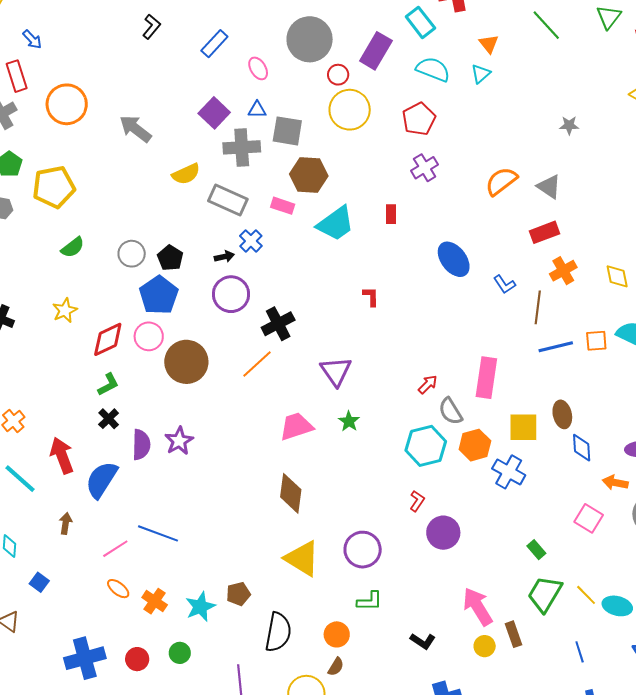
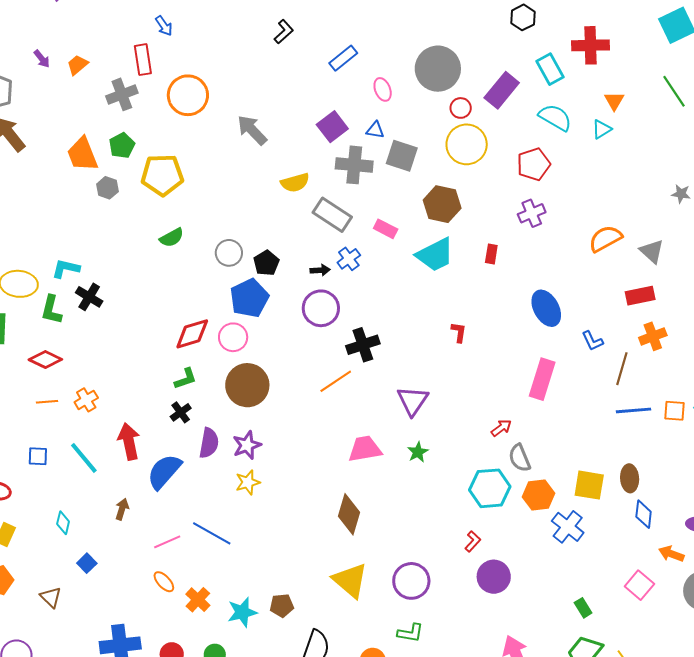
brown hexagon: (309, 175) -> (442, 204), moved
yellow star: (65, 310) -> (248, 482), moved
brown circle: (186, 362) -> (247, 385), moved
pink rectangle: (486, 378) -> (542, 379), moved

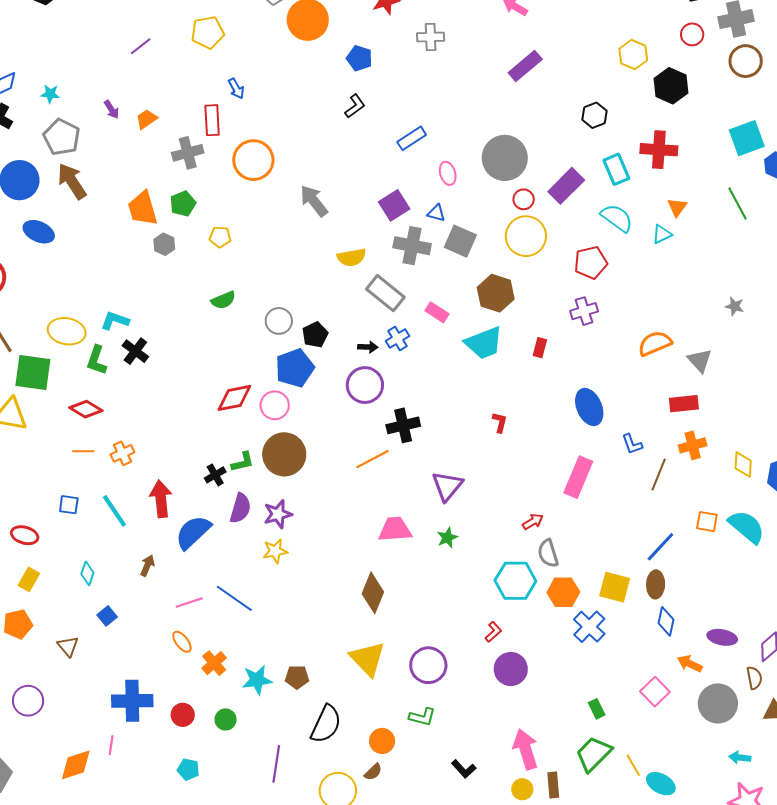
yellow pentagon: (162, 175) -> (220, 237), size x0.5
green L-shape: (186, 379) -> (243, 462), moved
blue line: (634, 410) -> (660, 547), moved, turned -48

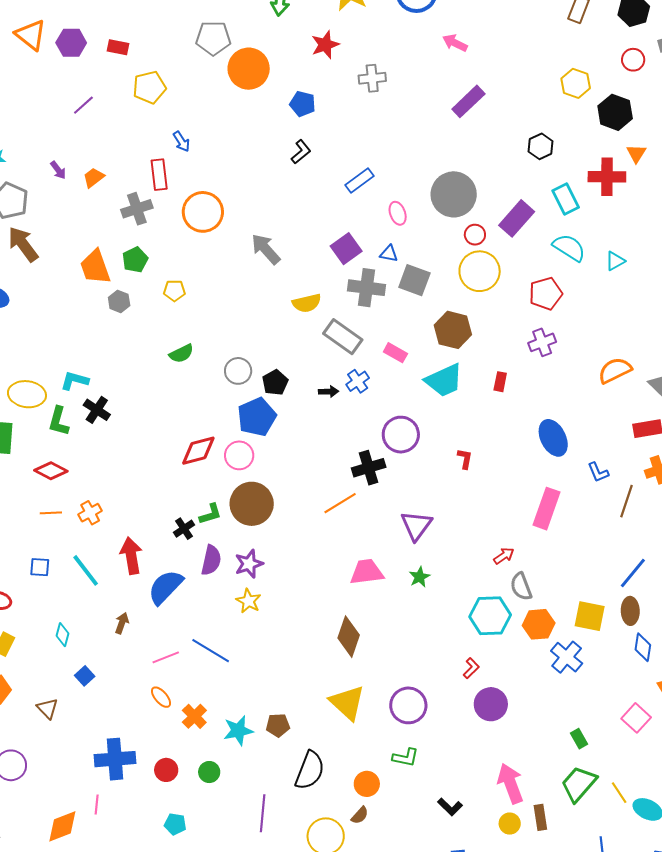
orange triangle: (677, 207) -> (636, 153), moved
purple circle: (365, 385) -> (401, 435), moved
yellow star: (275, 551) -> (248, 601), turned -30

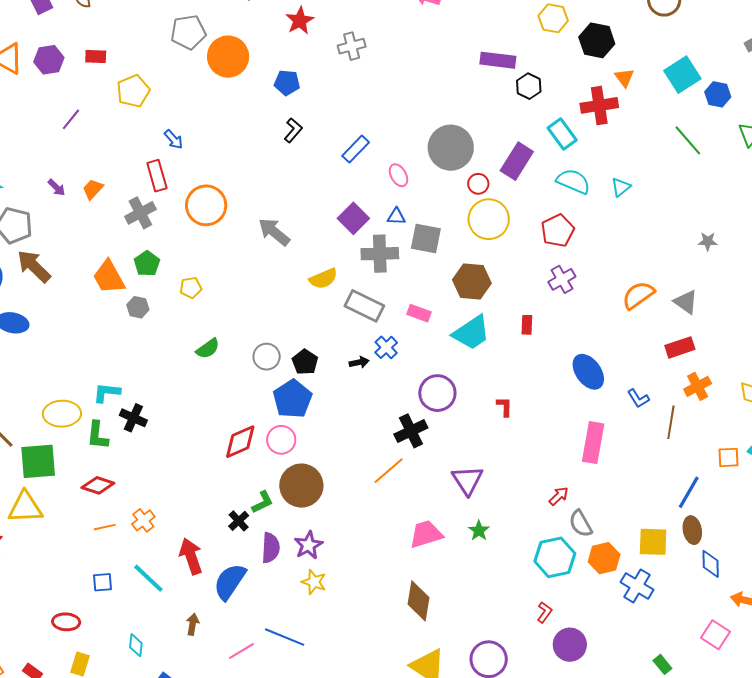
purple rectangle: (468, 101) -> (498, 60), moved, turned 60

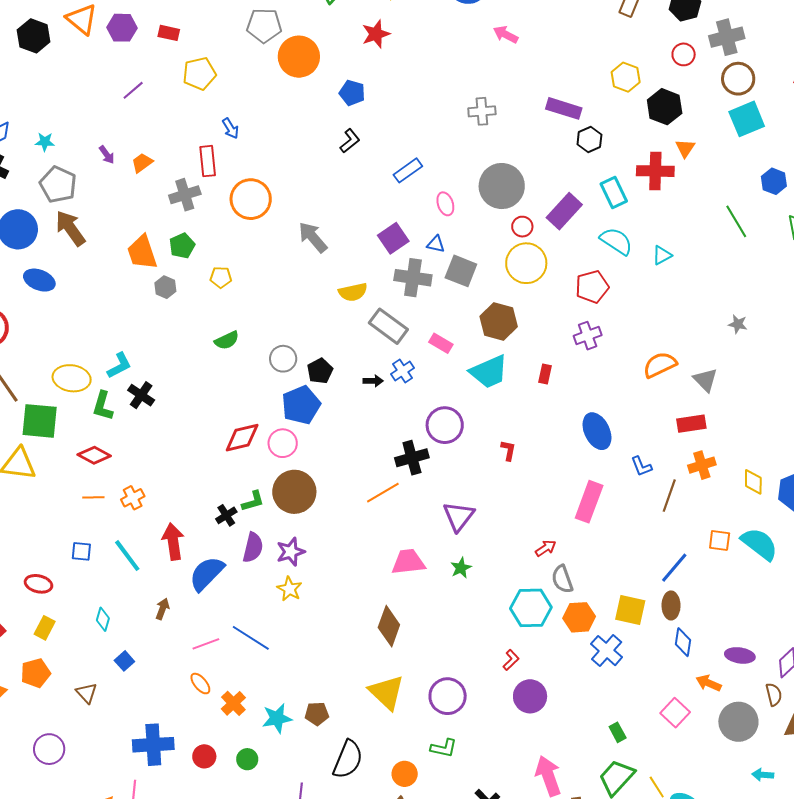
gray cross: (352, 46) -> (482, 111), moved
cyan square: (682, 75) -> (747, 119), moved
cyan L-shape: (107, 393) -> (119, 365), turned 136

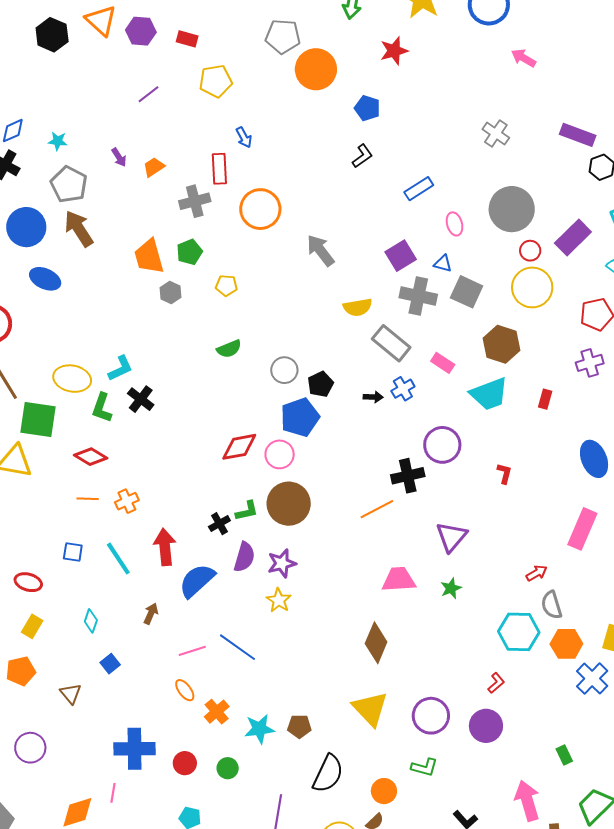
gray cross: (482, 111) -> (496, 133), turned 36
purple circle: (530, 696) -> (486, 726), moved
green rectangle: (618, 732) -> (564, 755), moved

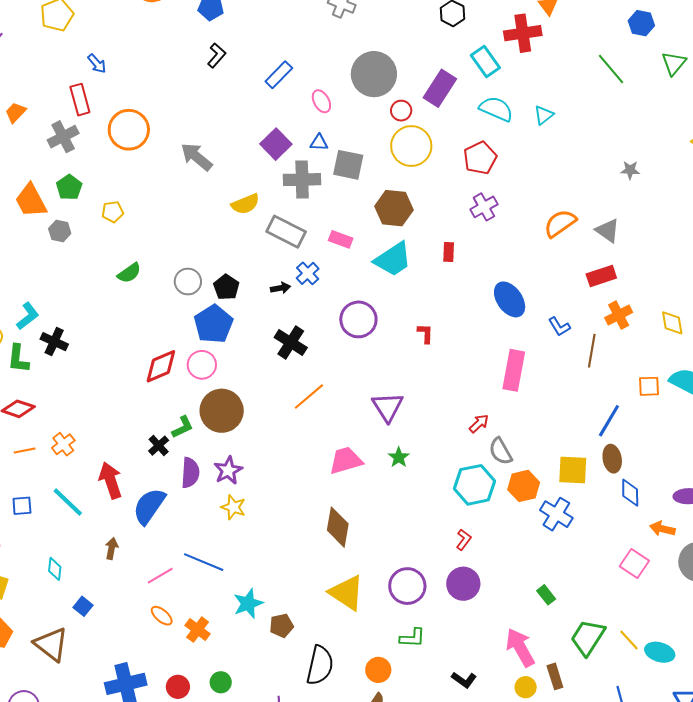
black cross: (408, 476) -> (291, 343), moved, turned -32
brown triangle: (71, 694) -> (51, 644), size x1.6
cyan star: (259, 729) -> (248, 604), moved

